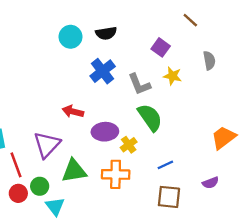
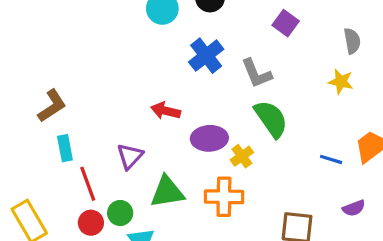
yellow star: (173, 76) -> (341, 82), moved
purple triangle: (47, 145) -> (130, 156), size x0.7
blue line: (165, 165) -> (331, 159), moved, turned 42

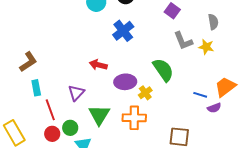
gray L-shape: (256, 73) -> (183, 41), moved
green triangle: (167, 192) -> (99, 115), turned -50
purple semicircle: (354, 208) -> (214, 108), moved

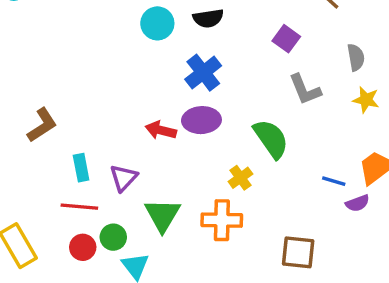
yellow star: (206, 47) -> (366, 100), moved
purple ellipse: (125, 82) -> (201, 120), moved
cyan rectangle: (36, 88) -> (81, 168), moved
red line: (50, 110) -> (79, 207), turned -65

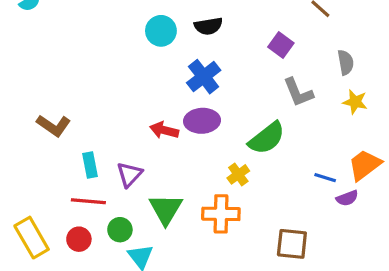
brown L-shape: (42, 125) -> (54, 126), turned 68
green semicircle: (271, 139) -> (267, 138), turned 87
red circle: (83, 247) -> (79, 239), moved

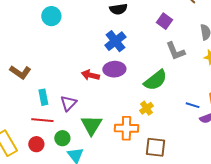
cyan circle: (161, 31) -> (51, 16), moved
yellow cross: (238, 174) -> (146, 108), moved
brown square: (292, 244) -> (155, 147), moved

